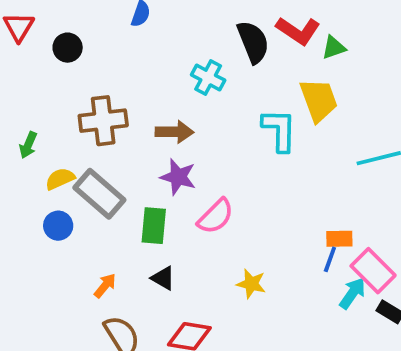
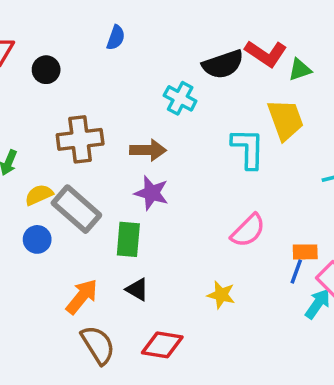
black semicircle: (253, 42) -> (223, 64), turned 93
pink semicircle: (216, 216) -> (248, 231), moved
orange arrow: (105, 286) -> (82, 297), size x1.5

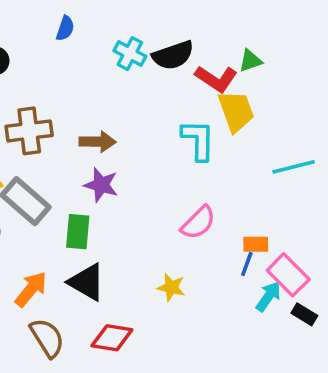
red L-shape: (266, 54) -> (216, 79), moved
cyan cross: (180, 98) -> (130, 54), moved
black triangle: (137, 289) -> (87, 282), size x1.6

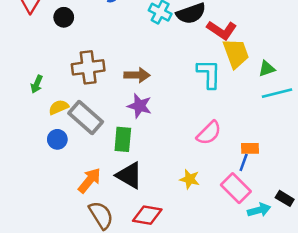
green triangle: (250, 61) -> (267, 69), moved
pink rectangle: (288, 275) -> (236, 188), moved
cyan arrow: (268, 296) -> (259, 210), moved, turned 40

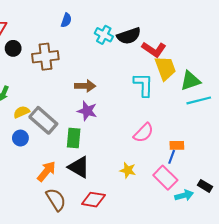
black circle: (64, 17) -> (13, 48), moved
brown cross: (88, 67) -> (45, 57), moved
green triangle: (267, 69) -> (190, 81), size x1.5

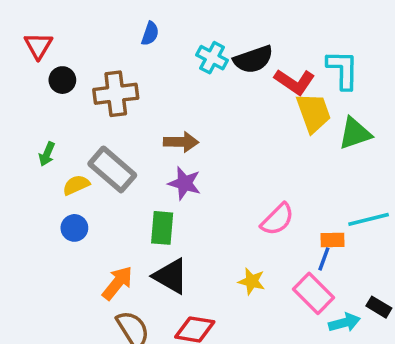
cyan L-shape: (143, 85) -> (343, 70), moved
cyan line: (199, 100) -> (369, 219), moved
gray rectangle: (43, 120) -> (112, 169), moved

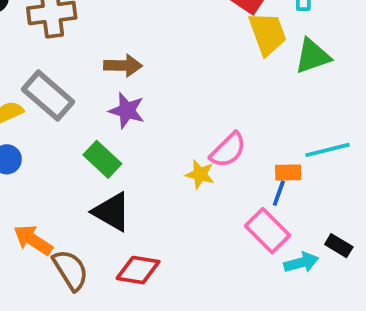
green rectangle: (162, 228) -> (102, 159), turned -52
yellow star: (252, 281) -> (200, 174), moved
orange arrow: (117, 283) -> (33, 240), moved, turned -96

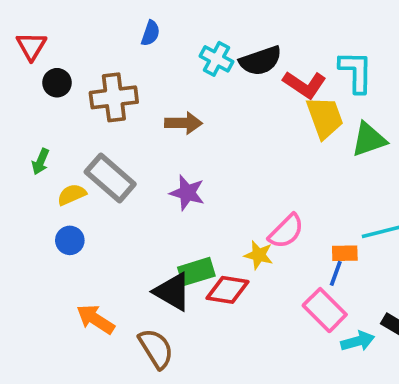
brown arrow: (123, 66) -> (184, 123), moved
green rectangle: (102, 159) -> (196, 272), moved, turned -60
brown semicircle: (71, 270) -> (156, 349), moved
red diamond: (138, 270) -> (228, 290), moved

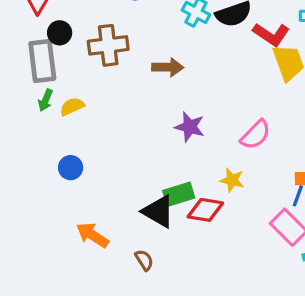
gray rectangle: (110, 178) -> (42, 61), moved, turned 42
purple star: (187, 193) -> (190, 127), moved
yellow semicircle: (72, 195) -> (72, 106), moved
pink semicircle: (286, 231) -> (255, 135), moved
brown semicircle: (156, 349) -> (144, 260), size x0.6

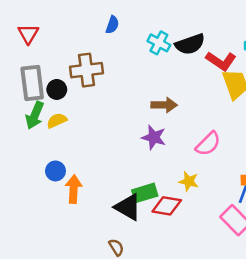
black circle: (60, 33) -> (57, 89), moved
brown arrow: (168, 67) -> (164, 105), moved
green arrow: (45, 100) -> (35, 115), size x1.5
orange arrow: (92, 235) -> (74, 189), moved, turned 60

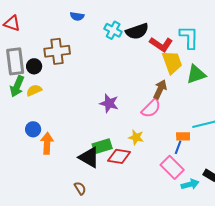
blue semicircle: (112, 25) -> (77, 16), turned 80
red triangle: (28, 34) -> (12, 23), turned -42
brown arrow: (164, 105) -> (160, 89), moved, turned -66

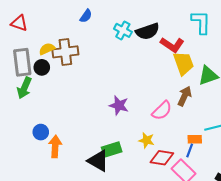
blue semicircle: (77, 16) -> (86, 16), turned -64
cyan L-shape: (189, 37) -> (201, 22), moved
brown arrow: (160, 89) -> (185, 96), moved
yellow semicircle: (34, 90) -> (47, 49), moved
red diamond: (119, 156) -> (162, 158), moved

